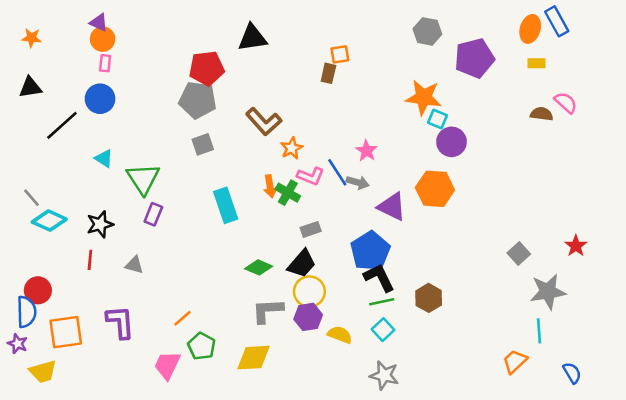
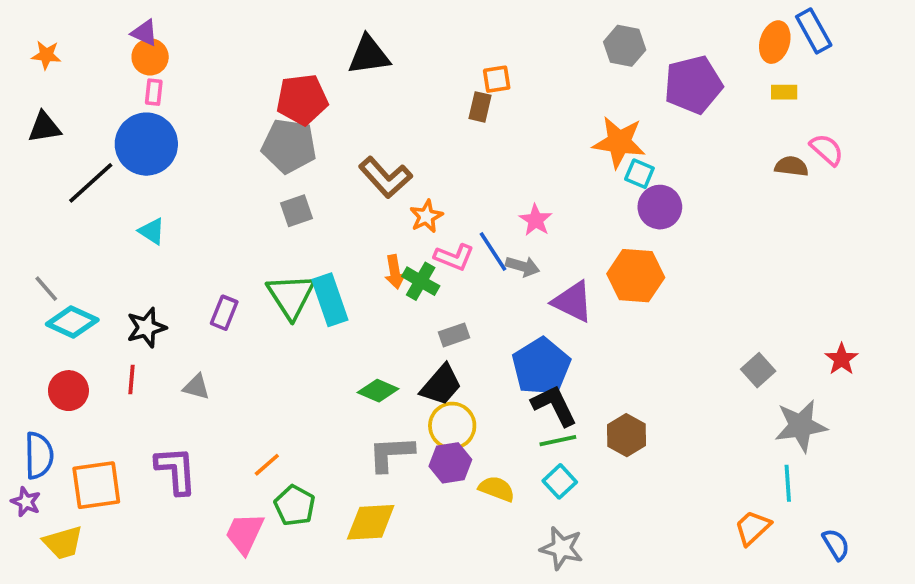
blue circle: (100, 99) -> (146, 144), size x1.4
green triangle: (143, 179) -> (291, 296), moved
red circle: (38, 290) -> (68, 391), moved

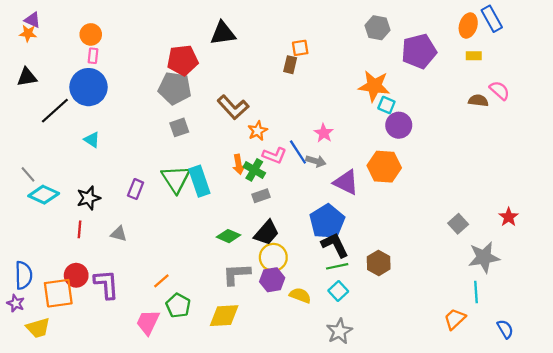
purple triangle: (144, 33) -> (32, 20), moved
gray rectangle: (454, 335) -> (261, 196), moved
red circle: (68, 391) -> (76, 275), moved
gray star: (562, 548) -> (339, 331), turned 30

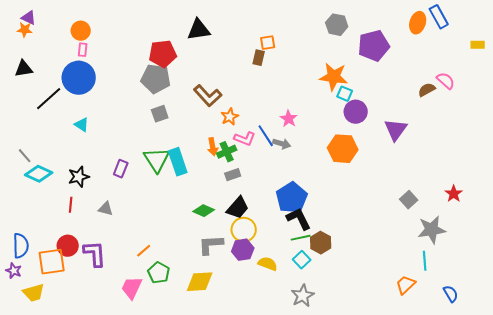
yellow rectangle: (474, 56) -> (478, 45), moved
brown semicircle: (478, 101) -> (427, 90), turned -36
green cross: (254, 170) -> (227, 152), turned 36
purple triangle: (346, 182) -> (396, 130), moved, turned 40
brown hexagon: (379, 263) -> (321, 243), moved

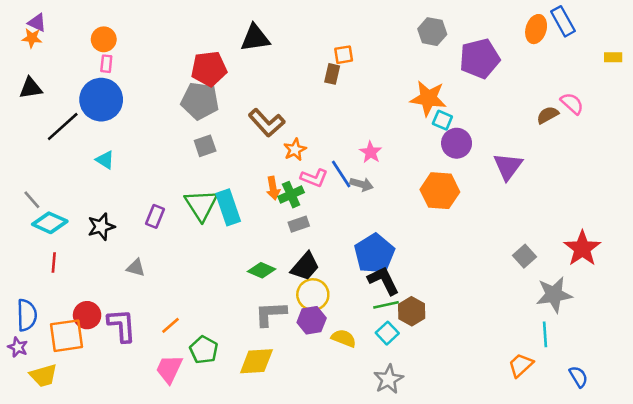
red star: (454, 194) -> (582, 248), size x1.6
red line: (71, 205) -> (54, 263), moved
orange line: (144, 251) -> (170, 325), moved

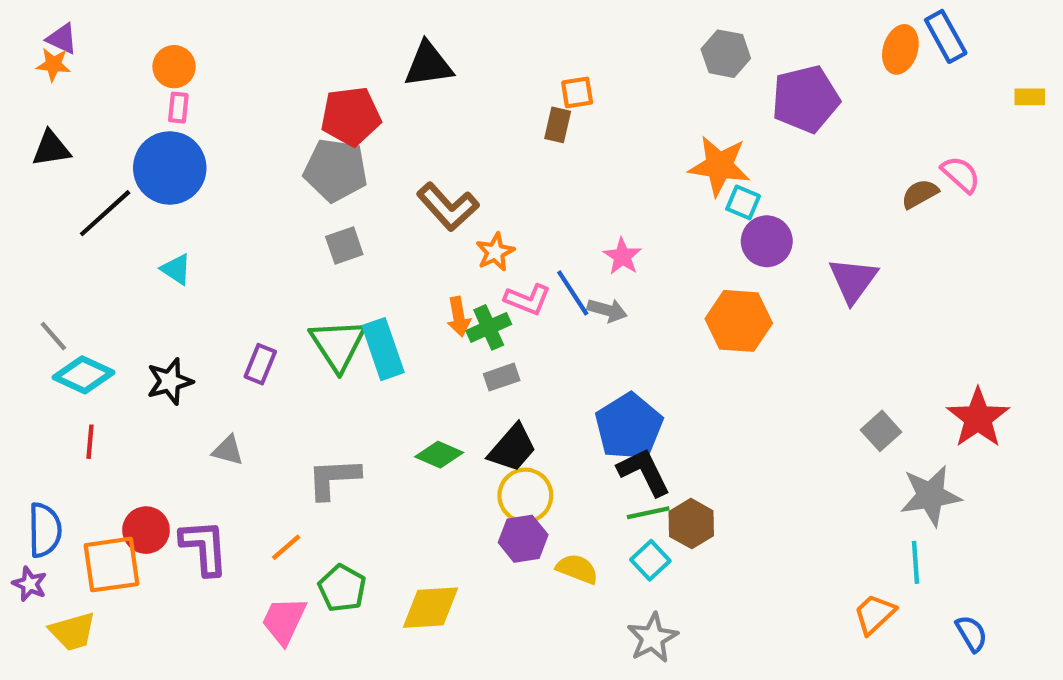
gray L-shape: (271, 314) -> (334, 478), moved

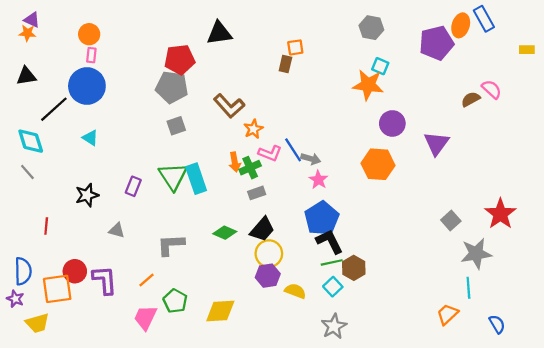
purple pentagon: (806, 99) -> (436, 43), moved
cyan square: (743, 202) -> (380, 66), moved
pink star: (622, 256) -> (318, 180), moved
cyan diamond: (84, 375) -> (31, 141), moved, turned 48

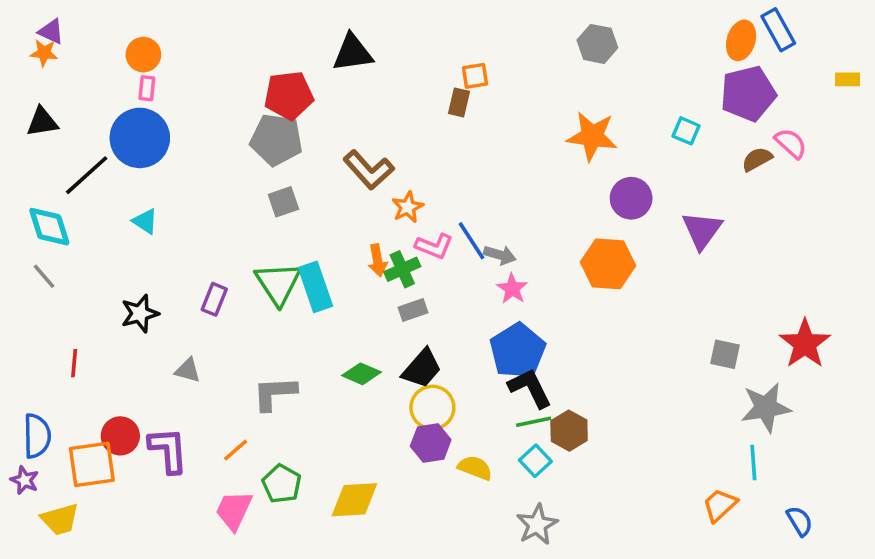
purple pentagon: (436, 43) -> (748, 94), moved
cyan square: (380, 66) -> (686, 131), moved
gray square: (451, 221) -> (725, 354), turned -36

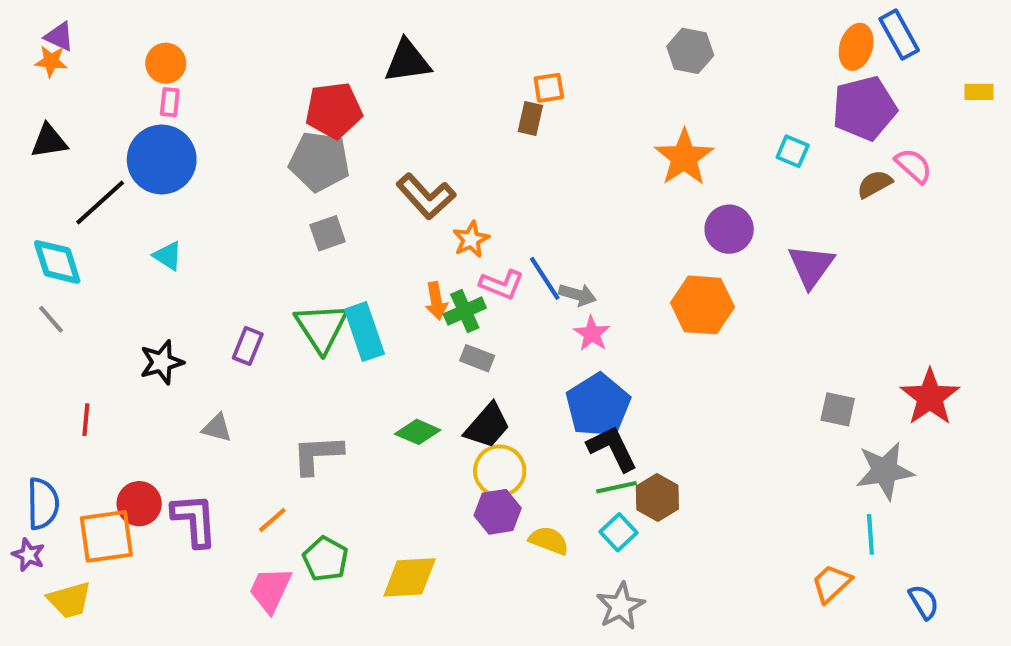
orange star: (592, 136) -> (684, 157), turned 30
gray rectangle: (413, 310) -> (477, 358), turned 40

